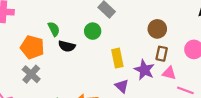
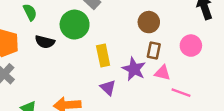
green semicircle: (54, 29) -> (30, 12), moved
green circle: (93, 31) -> (75, 25), size x1.5

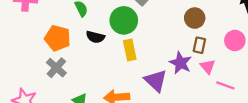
yellow rectangle: (103, 55) -> (130, 50), moved
pink triangle: (162, 73) -> (208, 66), turned 35
purple triangle: (108, 88) -> (156, 81), size x1.5

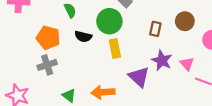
brown circle: (195, 18) -> (185, 21), moved
brown rectangle: (199, 45) -> (155, 29), moved
gray cross: (56, 68) -> (47, 65), turned 30

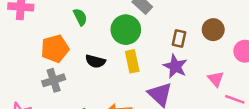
black semicircle: (83, 36) -> (95, 61), moved
orange pentagon: (48, 38) -> (55, 49), turned -30
purple star: (162, 61) -> (175, 66), moved

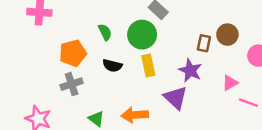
green semicircle: (80, 17) -> (105, 32), moved
brown rectangle: (179, 39) -> (204, 43), moved
pink triangle: (216, 79) -> (230, 83), turned 42

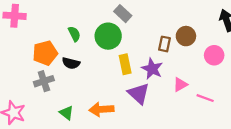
black semicircle: (112, 65) -> (71, 63), moved
yellow rectangle: (148, 65) -> (125, 64), moved
pink triangle: (230, 83) -> (180, 85), moved

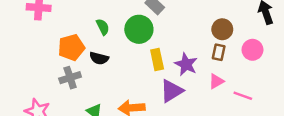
brown rectangle: (165, 44) -> (219, 52), moved
purple triangle: (139, 94) -> (172, 91), turned 45

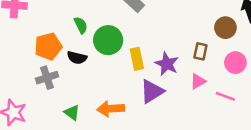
green circle: (139, 29) -> (108, 40), moved
brown circle: (222, 29) -> (225, 28), moved
pink circle: (252, 50) -> (235, 63), moved

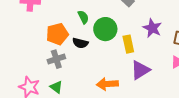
purple star: (167, 64) -> (152, 28), moved
green triangle: (72, 113) -> (56, 87), moved

